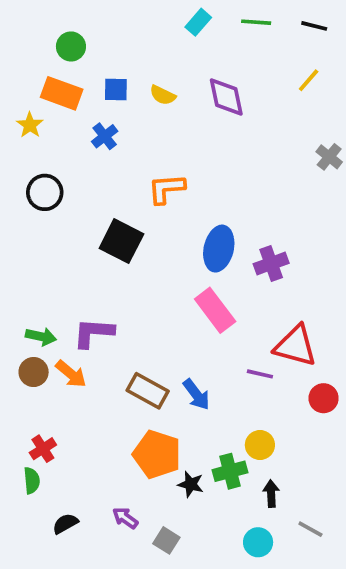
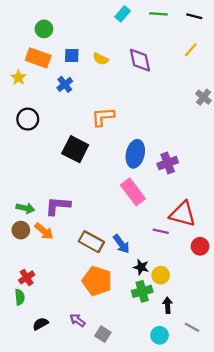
black star: (191, 484) -> (141, 267), moved

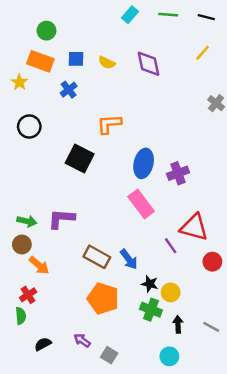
orange arrow: (44, 231) -> (39, 265), moved
purple line: (161, 231) -> (171, 246), turned 42
green cross: (142, 291) -> (151, 310), turned 36
gray line: (192, 327) -> (211, 327), moved

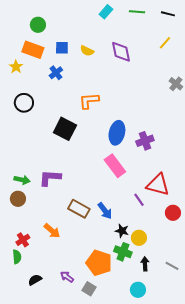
orange arrow: (39, 265) -> (52, 231), moved
orange pentagon: (103, 299) -> (99, 263), moved

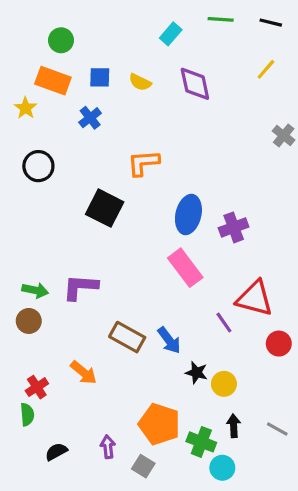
cyan rectangle: (106, 12) -> (171, 34), moved
green cross: (123, 252) -> (201, 442), moved
purple arrow: (67, 277) -> (108, 447), turned 48

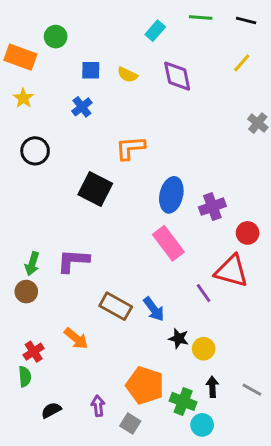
orange rectangle: (53, 81) -> (20, 57), moved
green arrow: (35, 290) -> (32, 264), turned 95
red circle: (279, 344) -> (248, 233), moved

